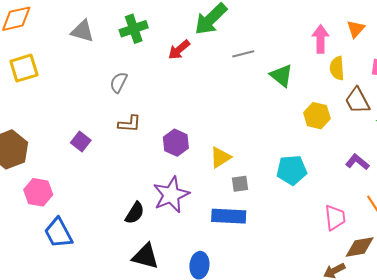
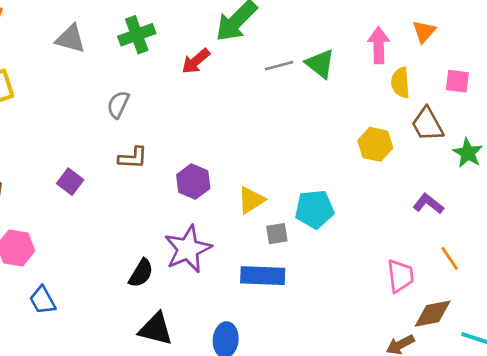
green triangle: (281, 76) -> (320, 64), moved
cyan pentagon: (292, 170) -> (314, 209), moved
blue trapezoid: (58, 233) -> (43, 300), size x0.7

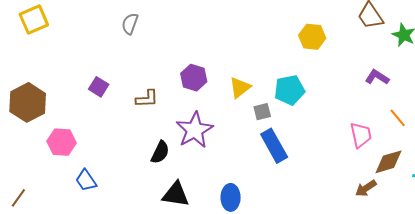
yellow hexagon: (375, 144) -> (312, 37), moved
brown L-shape: (133, 158) -> (147, 99), moved
blue rectangle: (263, 276) -> (274, 146), moved, turned 64

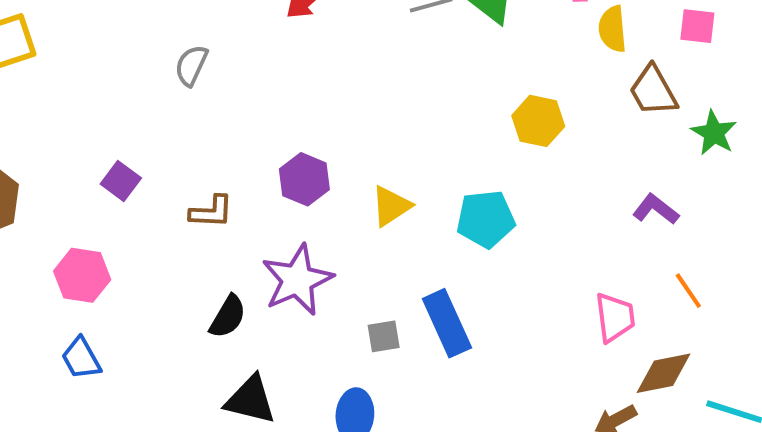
gray square: (262, 112) -> (384, 336), moved
pink hexagon: (62, 142) -> (82, 275), moved

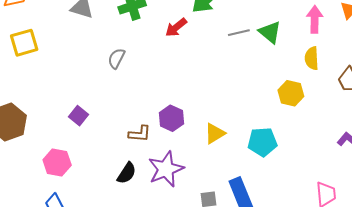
yellow semicircle: (612, 29) -> (312, 58), moved
brown L-shape: (211, 212) -> (140, 134), moved
black semicircle: (228, 317) -> (127, 173), moved

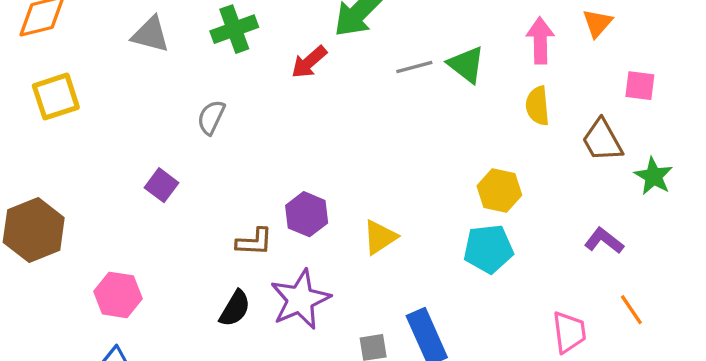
yellow hexagon: (291, 93) -> (499, 190), moved
purple square: (78, 116) -> (162, 185), moved
cyan pentagon: (262, 142) -> (488, 249), moved

